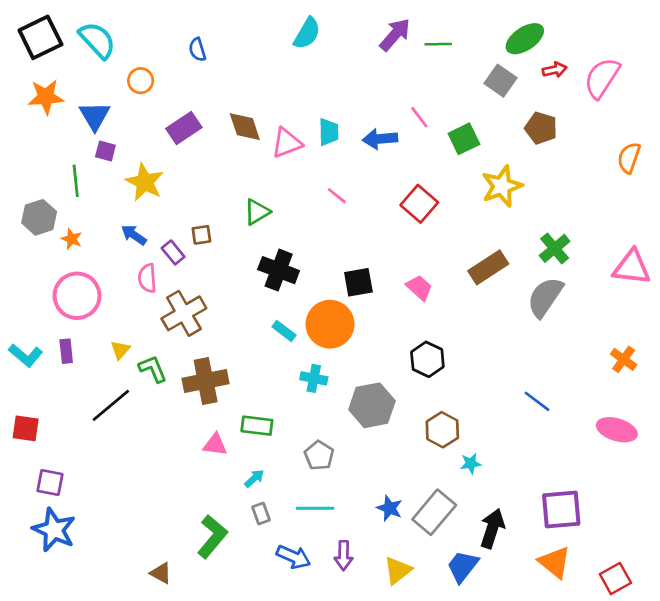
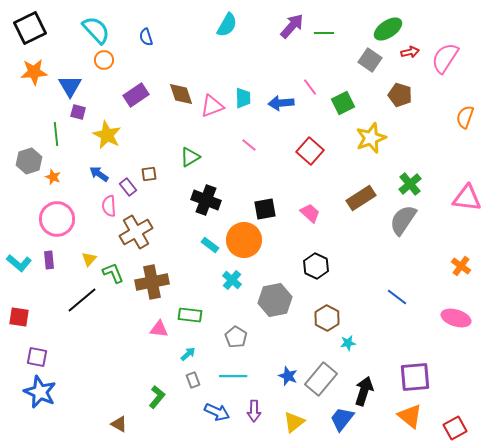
cyan semicircle: (97, 40) -> (96, 30), moved
cyan cross: (314, 378) -> (232, 280), turned 30
green L-shape: (212, 537) -> (157, 397), size x0.7

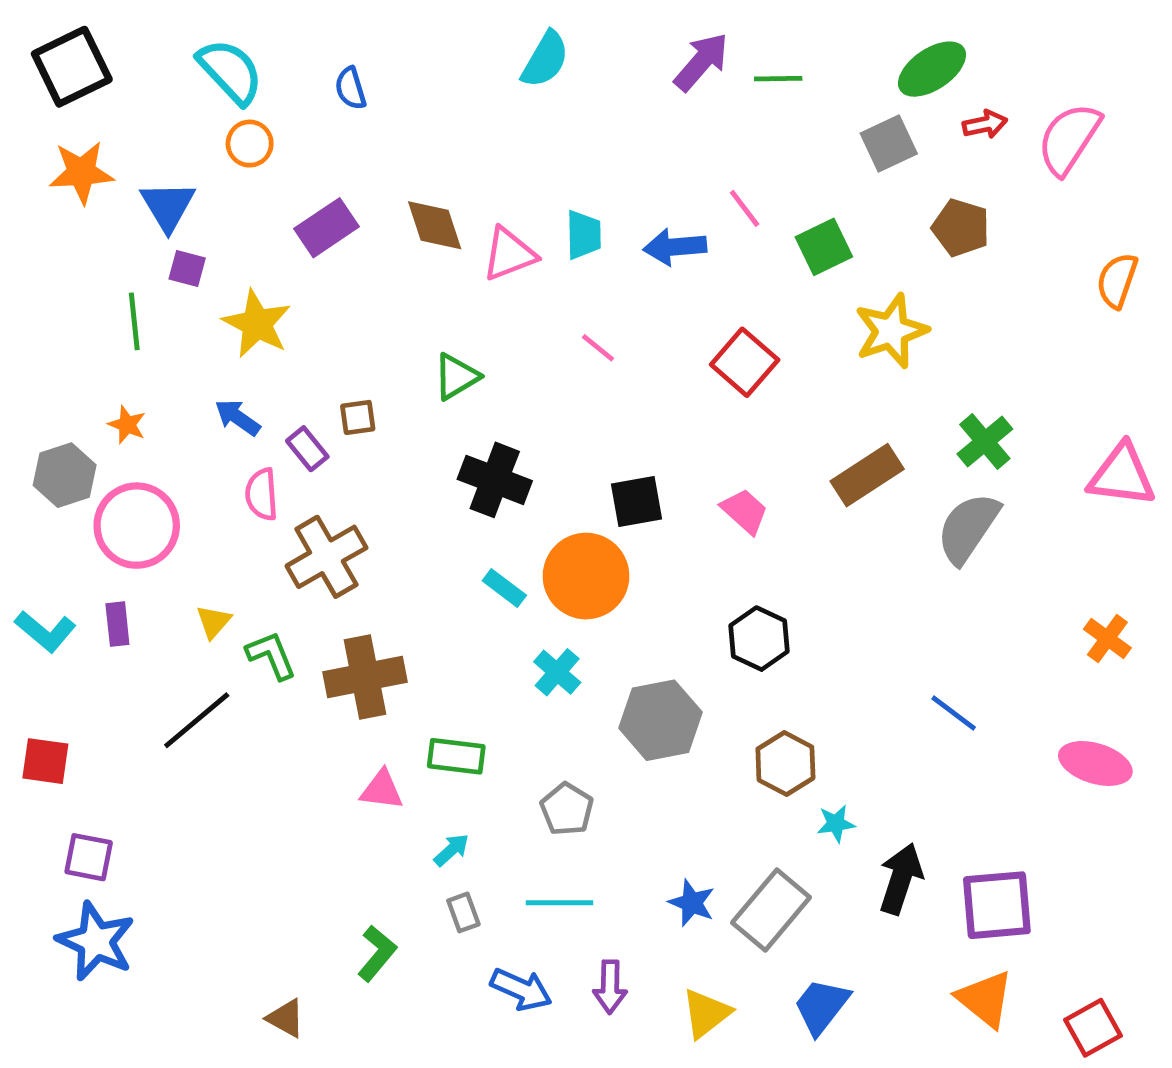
gray square: (370, 60) -> (889, 144), turned 30
gray hexagon: (29, 161) -> (65, 475), moved
black arrow: (364, 391) -> (901, 879), moved

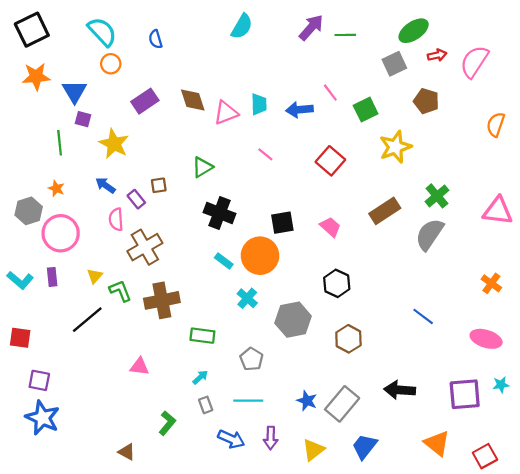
pink triangle: (382, 790) -> (140, 367), moved
cyan star: (836, 824) -> (501, 385), moved
black arrow: (901, 879) -> (400, 390), turned -104
purple square: (997, 905) -> (465, 394), moved

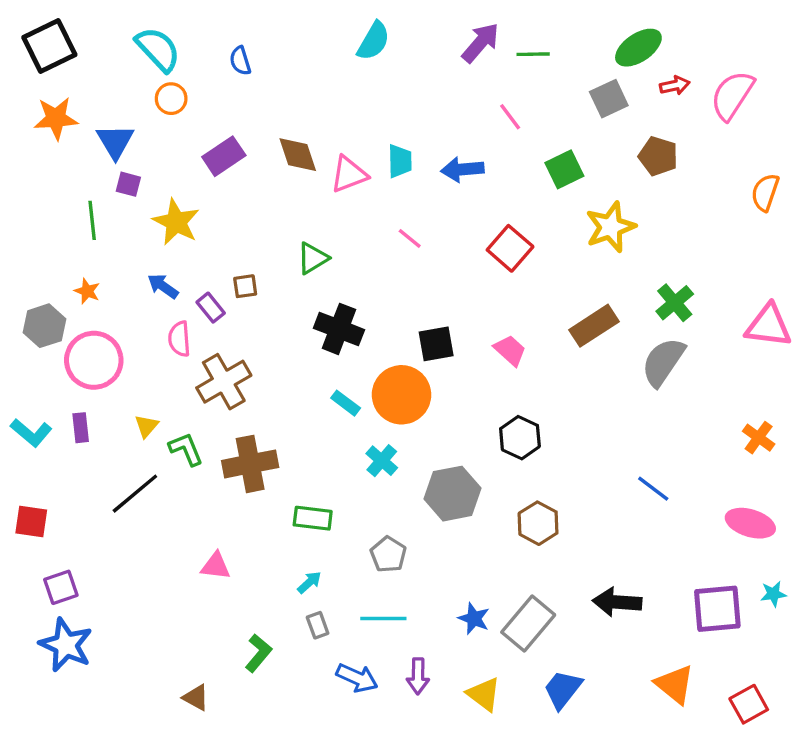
pink line: (330, 93) -> (510, 117), moved
purple square: (39, 380) -> (61, 587), turned -30
yellow triangle: (313, 450) -> (484, 694), turned -45

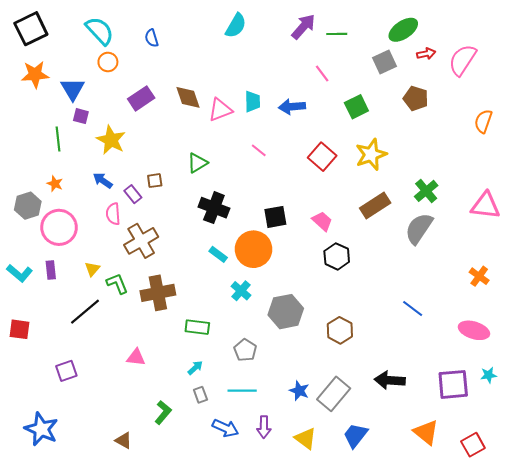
yellow star: (610, 227) -> (371, 155), moved
black hexagon: (520, 438) -> (337, 256), moved
purple square: (61, 587) -> (66, 371), moved
blue star: (66, 645) -> (41, 429), moved

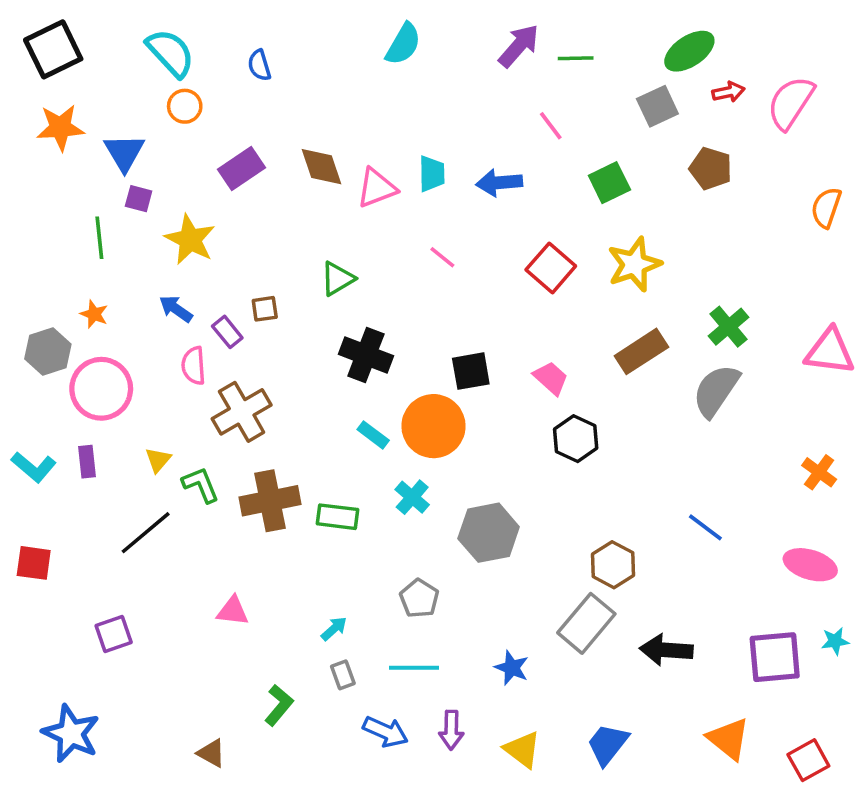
green rectangle: (197, 327) -> (338, 517), moved
brown hexagon: (340, 330) -> (613, 565), moved
gray rectangle: (334, 394) -> (586, 623), moved

